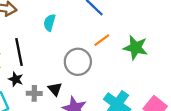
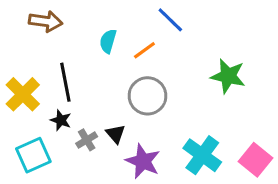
orange line: (102, 40) -> (144, 50), moved
gray cross: (34, 93) -> (87, 140), turned -32

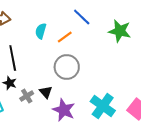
green star: (228, 76) -> (120, 31), moved

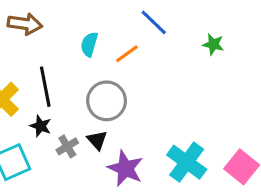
green star: (120, 31) -> (213, 44), size x0.6
gray circle: (67, 67) -> (107, 101), moved

